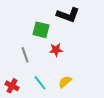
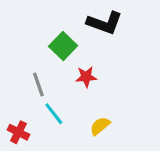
green square: (41, 30) -> (63, 46), turned 30
cyan line: (40, 83) -> (54, 114), moved

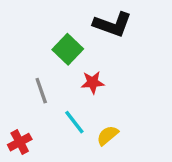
cyan line: (54, 114) -> (74, 122), moved
red cross: (18, 132) -> (20, 142), turned 35

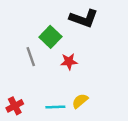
gray line: (41, 91) -> (31, 57), moved
cyan line: (74, 122) -> (55, 107), moved, turned -54

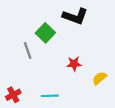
red star: (69, 62) -> (74, 64), moved
yellow semicircle: (80, 101) -> (99, 78), moved

